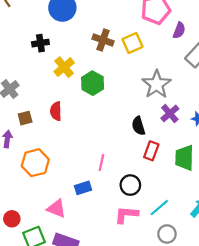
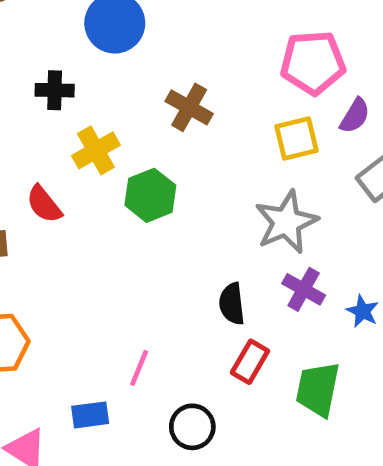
yellow square: (133, 43) -> (296, 138), moved
red semicircle: (56, 111) -> (44, 204), moved, turned -48
purple cross: (170, 113) -> (304, 289), turned -30

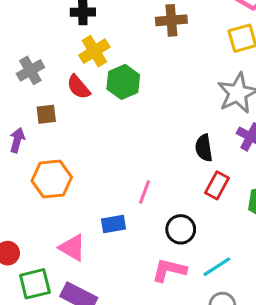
brown cross: (189, 107) -> (171, 20), turned -32
yellow cross: (96, 150) -> (94, 51), moved
green hexagon: (150, 195) -> (123, 82), moved

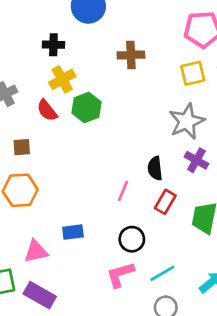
brown square: (46, 114) -> (22, 147), moved
pink line: (145, 192) -> (123, 191), moved
pink triangle: (72, 248) -> (36, 251), turned -45
pink L-shape: (169, 270) -> (120, 275), turned -32

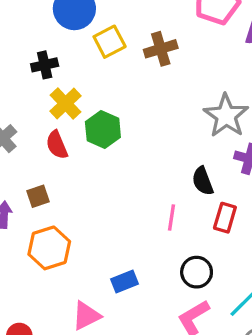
brown cross: (131, 55) -> (161, 49), moved
yellow square: (193, 73) -> (110, 42), moved
red semicircle: (47, 110) -> (57, 145), turned 30

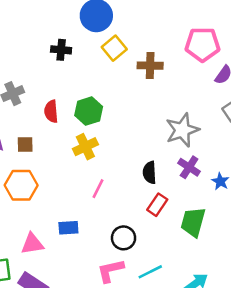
yellow square: (110, 42) -> (114, 48), turned -30
yellow cross: (66, 103) -> (85, 147), moved
pink line: (171, 218) -> (98, 189), moved

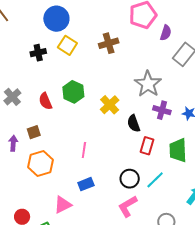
yellow square: (114, 48) -> (67, 45), moved
yellow cross: (85, 147) -> (110, 105), moved
pink line: (98, 189) -> (84, 150), moved
cyan line: (150, 272) -> (155, 180), moved

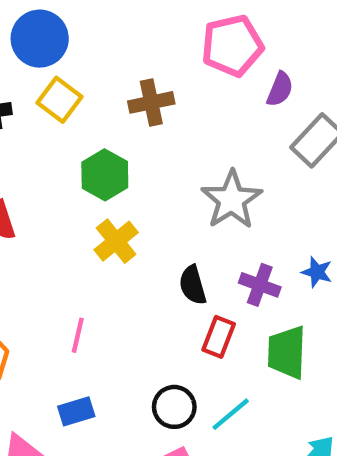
green hexagon: (73, 92) -> (105, 175), moved
yellow cross: (110, 105) -> (116, 241), moved
purple cross: (162, 110) -> (260, 285), moved

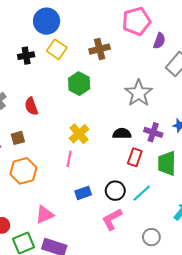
yellow cross: (116, 241) -> (79, 134), moved
black semicircle: (193, 285) -> (122, 133), turned 108
blue rectangle: (76, 411) -> (83, 193), moved

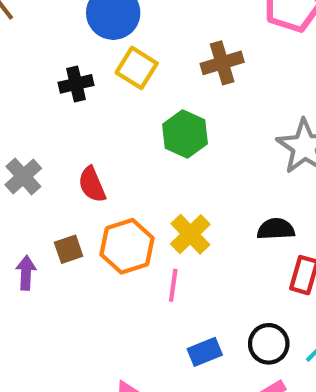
orange hexagon: (23, 171) -> (127, 246), moved

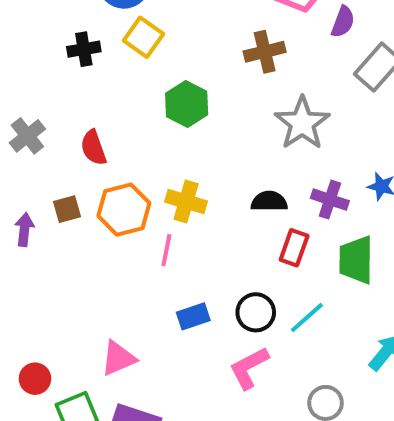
brown cross: (222, 63) -> (265, 52), moved
yellow cross: (190, 234) -> (186, 201), turned -33

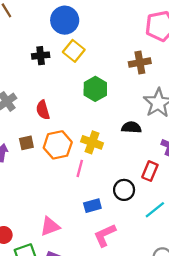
black semicircle: (269, 201) -> (131, 127), moved
black circle: (256, 312) -> (124, 190), moved
pink L-shape: (249, 368) -> (105, 235), moved

